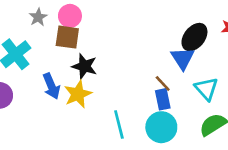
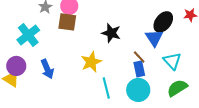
black star: (85, 66) -> (111, 33), moved
blue arrow: (51, 86) -> (47, 69), moved
yellow star: (78, 94) -> (91, 62), moved

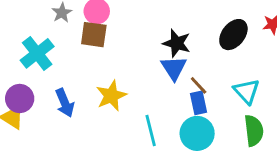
black star: (111, 33) -> (177, 43), moved
blue triangle: (154, 38) -> (174, 68), moved
yellow star: (91, 62) -> (111, 96), moved
green semicircle: (177, 88) -> (254, 131), turned 115

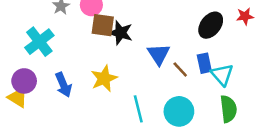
brown square: (94, 35) -> (103, 25), moved
black star: (177, 43) -> (121, 33), moved
blue rectangle: (199, 103) -> (204, 63), moved

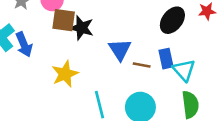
brown line: (180, 70) -> (142, 65), turned -36
blue arrow: (63, 85) -> (24, 44), moved

